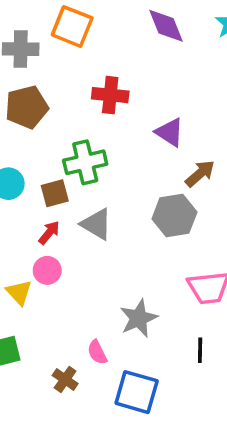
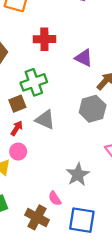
brown cross: (65, 379) -> (37, 217), size x1.5

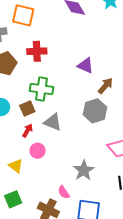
red cross: (44, 39) -> (37, 51), moved
green cross: (34, 82) -> (42, 89), turned 30
pink circle: (18, 152) -> (38, 151), moved

